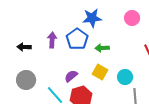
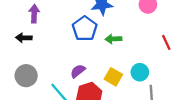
purple arrow: (52, 40) -> (34, 14), moved
yellow square: (100, 72) -> (113, 77), moved

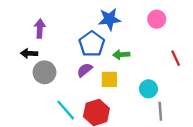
purple semicircle: (78, 71) -> (85, 70), moved
gray circle: (26, 76) -> (44, 72), moved
yellow square: (113, 77) -> (109, 79), moved, turned -30

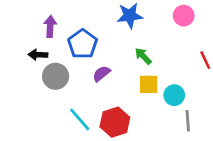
blue pentagon: (92, 44) -> (83, 44), moved
green arrow: (121, 55) -> (143, 56), turned 49
yellow square: (109, 79) -> (149, 84), moved

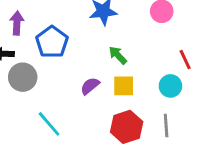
purple semicircle: (101, 74) -> (90, 86), moved
cyan circle: (174, 95) -> (170, 86), moved
red hexagon: (115, 122) -> (127, 127), moved

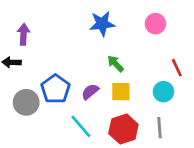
blue pentagon: (52, 42) -> (55, 89), moved
gray circle: (23, 77) -> (26, 102), moved
cyan line: (49, 124) -> (81, 126), moved

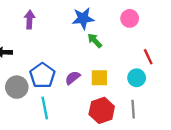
purple arrow: (23, 34) -> (30, 20), moved
green arrow: (115, 64) -> (95, 41), moved
cyan line: (81, 126) -> (45, 108), moved, turned 30

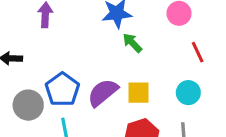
red line: (148, 57) -> (198, 52), moved
purple semicircle: (73, 78) -> (103, 93), size x1.5

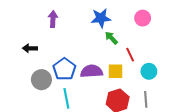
red line: (198, 52) -> (130, 55), moved
purple semicircle: (103, 93) -> (92, 71), turned 35

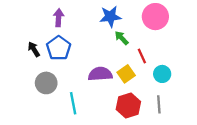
pink circle: (143, 18) -> (155, 17), size x1.5
black arrow: (30, 48) -> (34, 49), turned 56
blue pentagon: (64, 69) -> (59, 48), moved
yellow square: (116, 71) -> (126, 74), turned -35

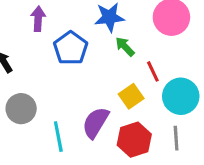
blue pentagon: (59, 48) -> (71, 48), moved
purple semicircle: (100, 74) -> (95, 123), moved, turned -55
cyan circle: (162, 74) -> (181, 96), size x1.5

